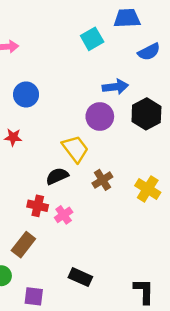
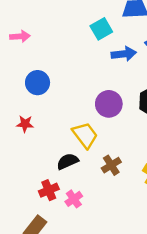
blue arrow: (115, 87) -> (124, 54), moved
red cross: (38, 206) -> (49, 190), turned -36

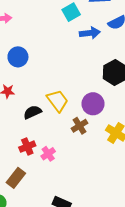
purple circle: (109, 104) -> (93, 104), moved
black semicircle: (68, 161) -> (33, 112), moved

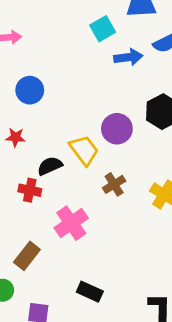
purple circle: (93, 104) -> (117, 129), moved
red cross: (27, 147) -> (30, 190), moved, turned 35
pink cross: (48, 154) -> (71, 223), size x1.6

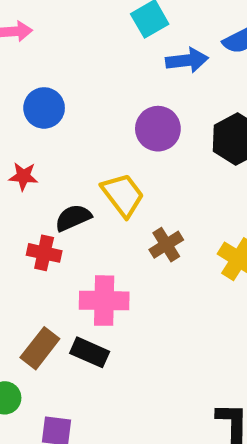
purple circle: (117, 129) -> (158, 129), moved
pink cross: (71, 223) -> (104, 301), turned 36
black rectangle: (90, 292) -> (90, 352), moved

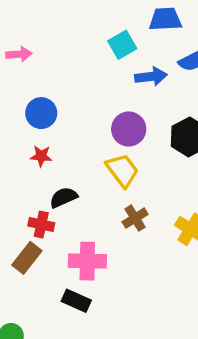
red star: (23, 176) -> (41, 156), moved
yellow trapezoid: (123, 195) -> (122, 170), moved
brown rectangle: (40, 348) -> (27, 258), moved

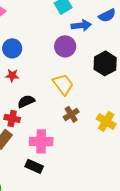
purple circle: (129, 129) -> (65, 46), moved

